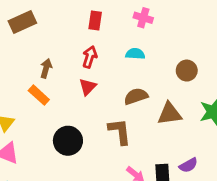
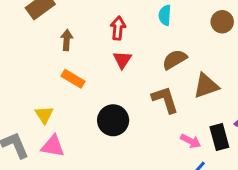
cyan semicircle: (135, 54) -> (165, 15), turned -78
brown arrow: (46, 68) -> (67, 40), moved
brown triangle: (170, 114) -> (206, 86), moved

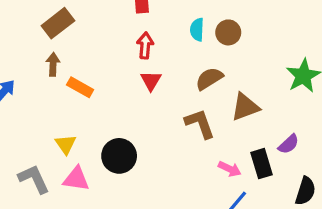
brown circle: (222, 22) -> (228, 32), moved
brown arrow: (67, 40) -> (53, 64), moved
orange rectangle: (73, 79) -> (80, 87), moved
black circle: (113, 120) -> (119, 156), moved

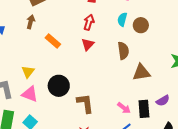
brown semicircle: (209, 79) -> (123, 51), turned 102
orange rectangle: (80, 87) -> (53, 41), moved
brown L-shape: (200, 124) -> (85, 103), moved

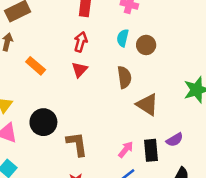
brown triangle: (141, 72) -> (147, 105), turned 42
pink arrow: (124, 108) -> (126, 149), turned -88

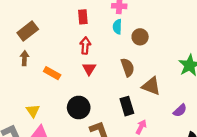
cyan semicircle: (123, 38) -> (117, 27), moved
black circle: (43, 122) -> (79, 108), moved
black rectangle: (151, 150) -> (127, 106), moved

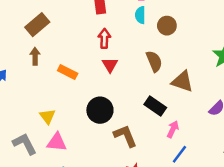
black rectangle: (127, 106) -> (155, 106), turned -36

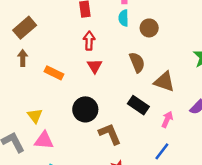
pink arrow: (173, 129) -> (167, 119), moved

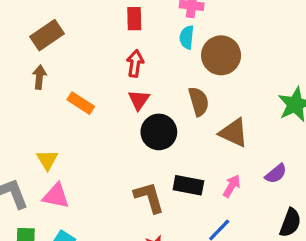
brown circle: (149, 28) -> (221, 55), size x1.5
black rectangle: (138, 105) -> (188, 185), moved, turned -30
black circle: (85, 109) -> (159, 132), moved

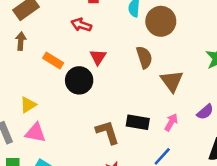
red arrow: (135, 63) -> (81, 25), moved, turned -78
black circle: (159, 132) -> (79, 80), moved
brown triangle: (234, 133) -> (172, 81), turned 30
yellow triangle: (47, 160) -> (28, 105), turned 30

